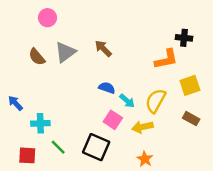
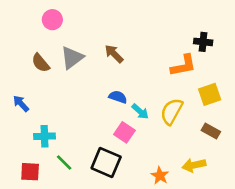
blue arrow: (15, 103) -> (21, 104), moved
yellow arrow: (142, 127) -> (194, 165), moved

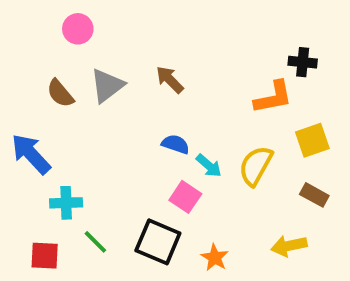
blue arrow: (21, 104) -> (31, 154), size x1.6
orange star: (160, 176) -> (215, 258), moved

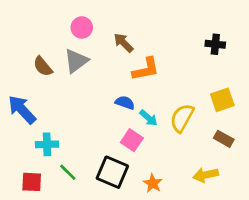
pink circle: (78, 29) -> (82, 27), moved
brown arrow: (170, 80) -> (124, 43), moved
orange L-shape: (273, 97) -> (146, 69), moved

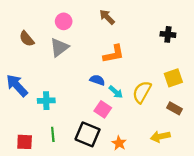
brown arrow: (124, 43) -> (107, 17), moved
brown semicircle: (43, 66) -> (27, 39), moved
cyan cross: (47, 144) -> (46, 101), moved
green line: (68, 172) -> (53, 134), turned 40

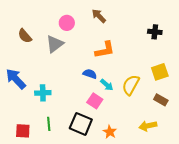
pink circle: (64, 21) -> (67, 23), moved

